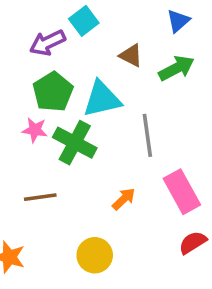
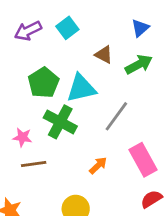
purple arrow: (47, 43) -> (28, 31), moved
pink star: (35, 130) -> (22, 137), moved
gray line: (147, 135) -> (116, 116), turned 44

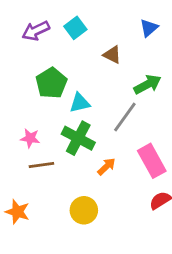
green arrow: (139, 64) -> (147, 84), moved
cyan triangle: (81, 88) -> (80, 103), moved, size x0.7
green cross: (60, 122) -> (78, 138), moved

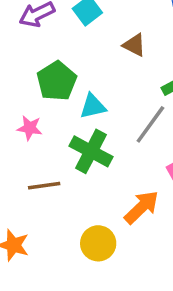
pink star: (30, 138) -> (30, 128), moved
orange arrow: (106, 166) -> (141, 207), moved, size x1.5

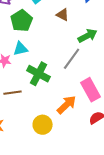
green pentagon: (57, 81) -> (22, 21), moved
cyan triangle: (93, 106) -> (21, 49), moved

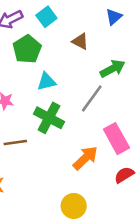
cyan triangle: (21, 49) -> (46, 82), moved
yellow circle: (43, 125) -> (74, 206), moved

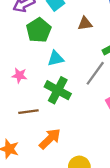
brown triangle: (80, 41) -> (85, 23), turned -35
orange arrow: (85, 158) -> (50, 139), moved

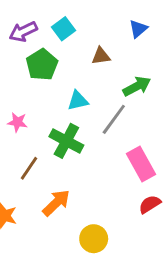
cyan triangle: (56, 59) -> (78, 101), moved
brown line: (28, 112) -> (29, 168), turned -48

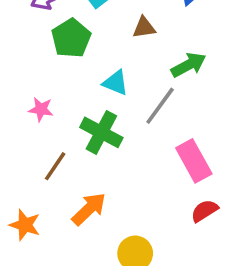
cyan triangle: (78, 101) -> (116, 83), turned 35

